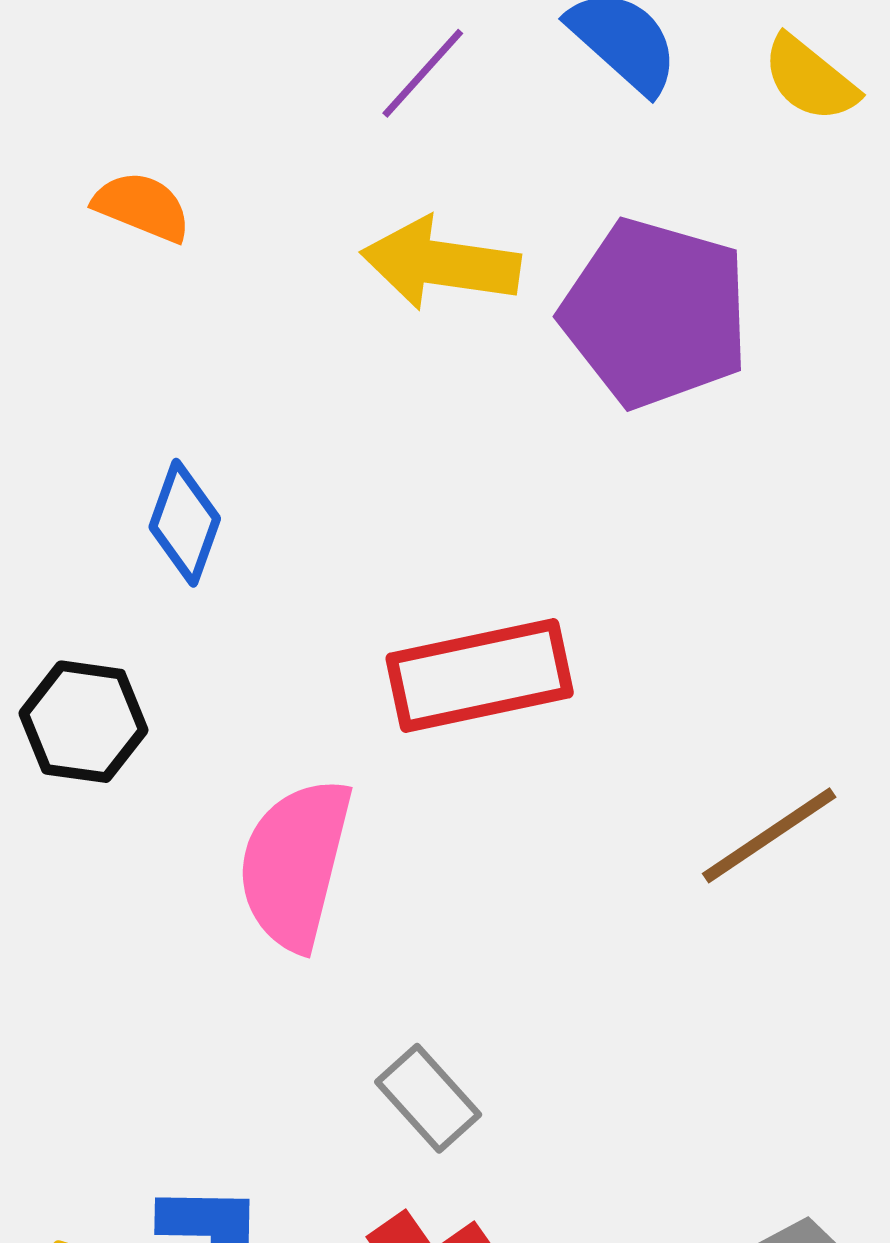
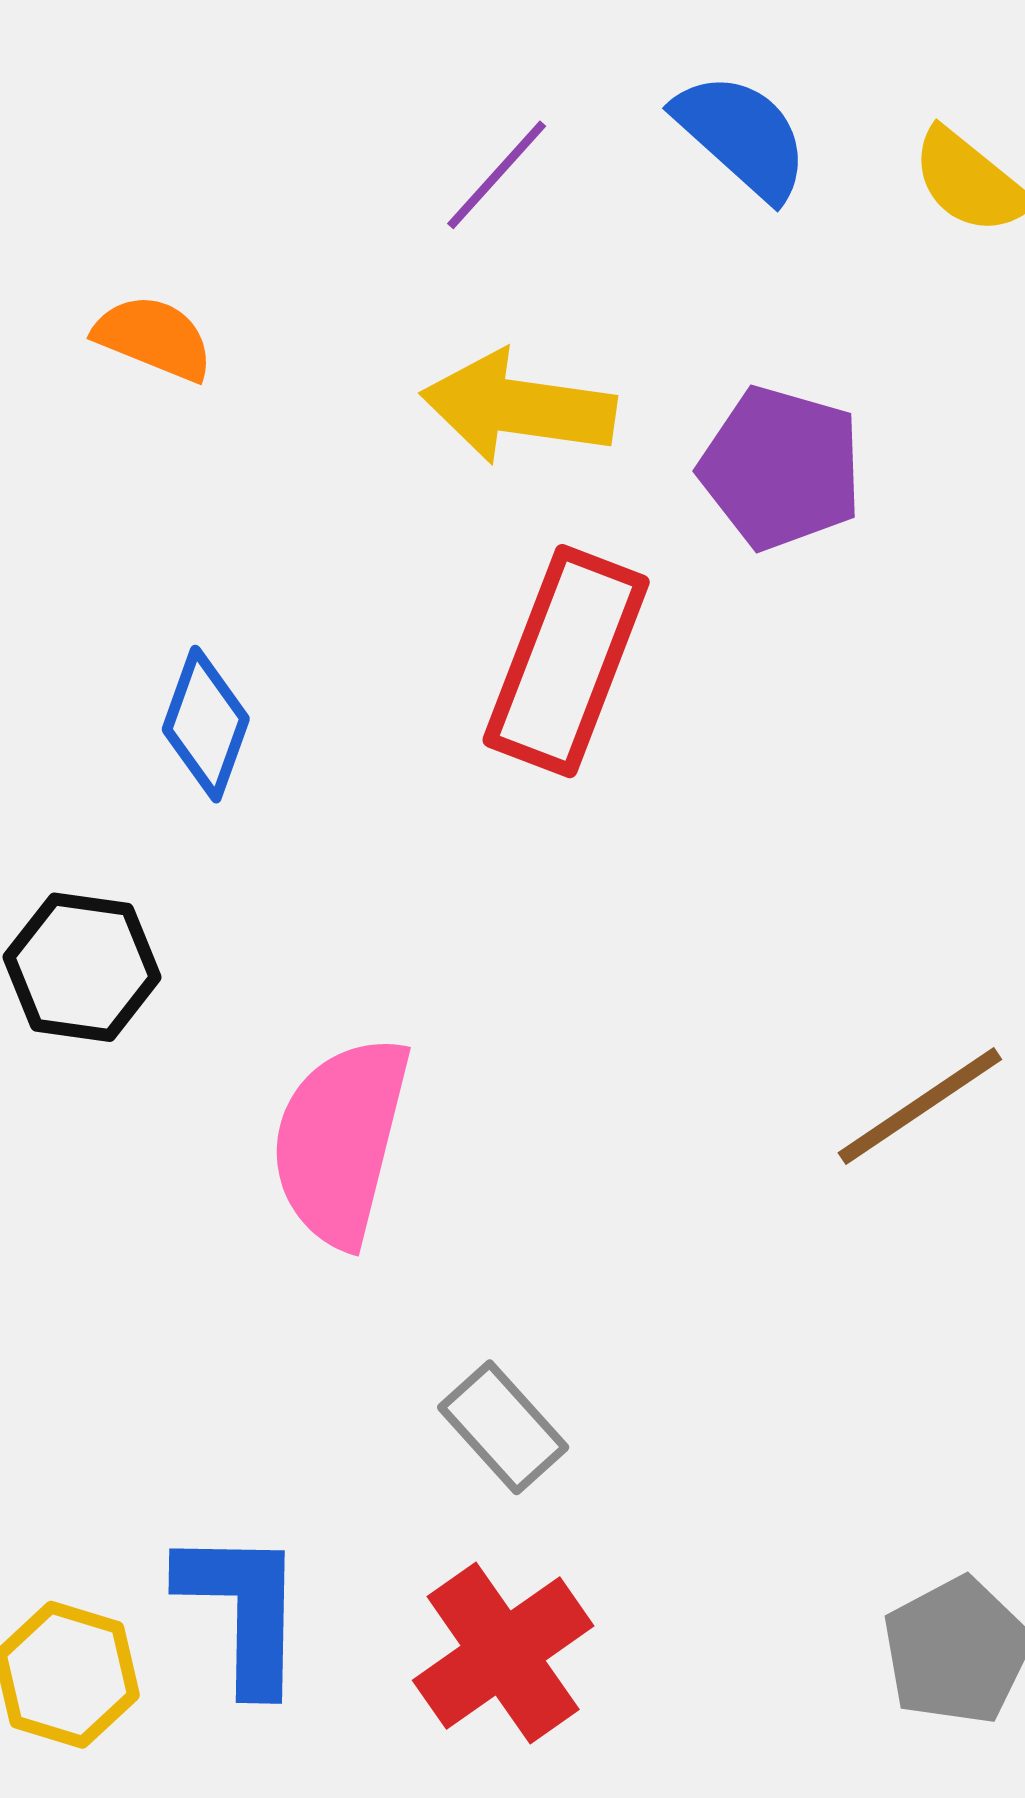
purple pentagon: (655, 313) -> (781, 468), size x0.7
red rectangle: (480, 676) -> (566, 661), moved, turned -57

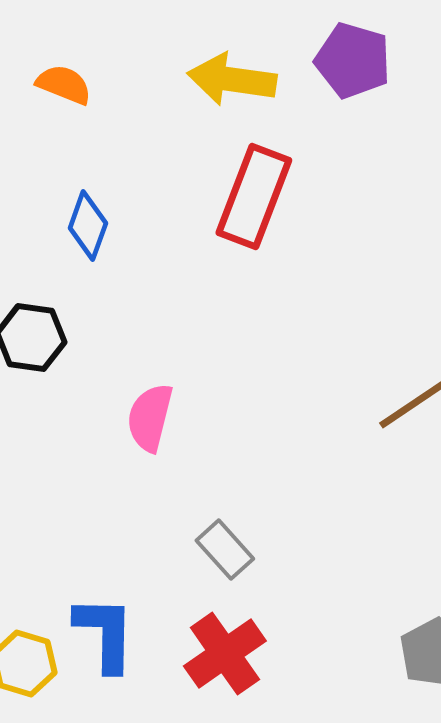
orange semicircle: (154, 338) -> (64, 85), moved
purple pentagon: (781, 468) -> (353, 61), moved
pink semicircle: (340, 1141) -> (150, 418), size x0.7

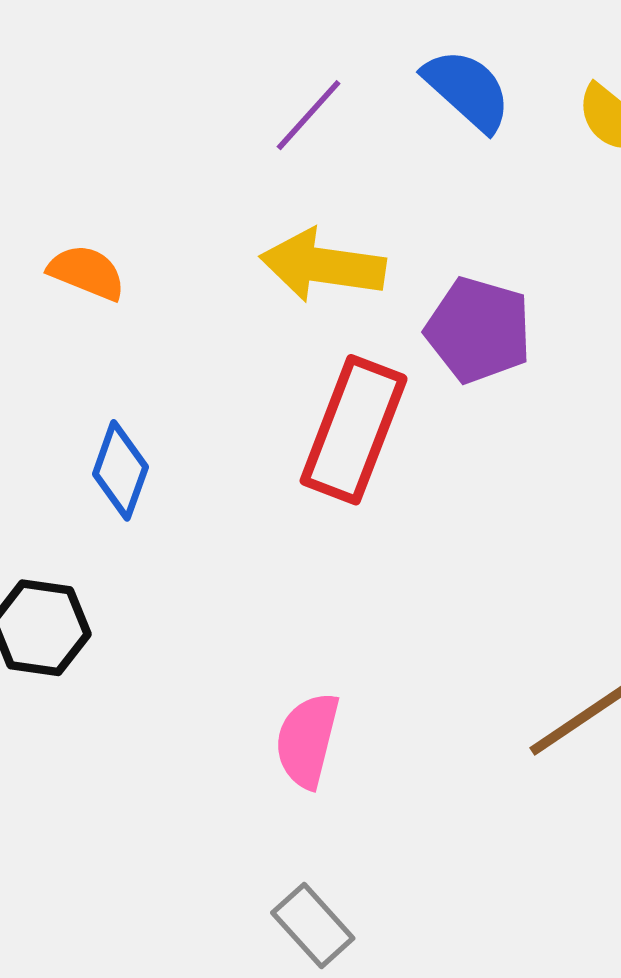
purple pentagon: (353, 61) -> (479, 330), moved
pink semicircle: (150, 418) -> (307, 740), moved

